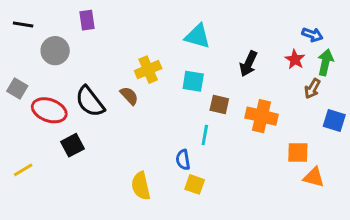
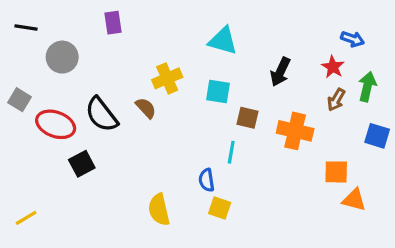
purple rectangle: (87, 20) -> (113, 23), moved
green arrow: (325, 62) -> (367, 87), moved
brown arrow: (312, 88) -> (336, 100), moved
yellow line: (23, 170) -> (26, 218), moved

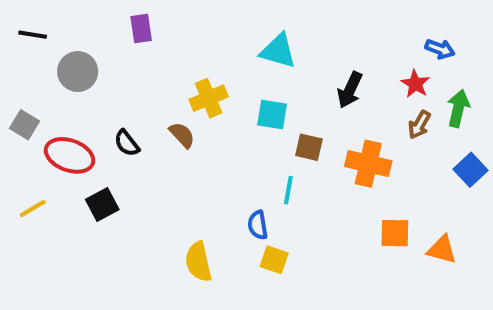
black semicircle: (102, 114) -> (127, 143), size x0.6
blue square: (377, 136) -> (471, 170), turned 30
orange square: (336, 172) -> (395, 233), moved
yellow line: (26, 218) -> (33, 209), moved

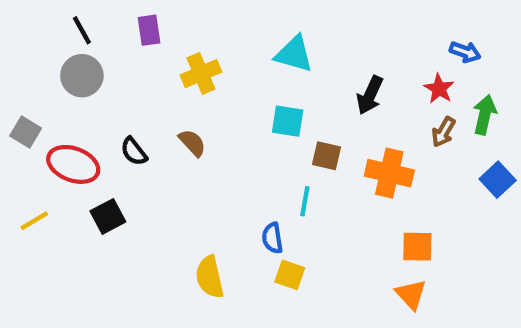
black line: (33, 35) -> (82, 30), moved, turned 52
yellow cross: (209, 98) -> (201, 74), moved
orange triangle: (442, 250) -> (411, 294), moved, turned 32

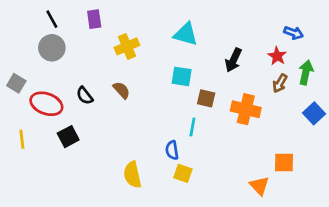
yellow line: (34, 221) -> (22, 139), turned -66
orange square: (417, 247) -> (284, 162), moved

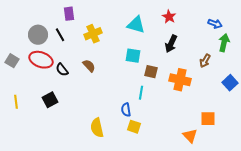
black line: (52, 19) -> (60, 35), moved
red star: (277, 56) -> (169, 17), moved
green arrow: (306, 72) -> (224, 43), moved
red ellipse: (46, 104) -> (41, 60), moved

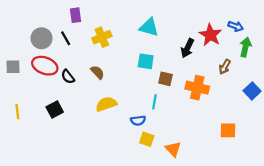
red star: (169, 17) -> (210, 35), moved, size x1.5
gray square: (12, 61) -> (13, 67), turned -32
blue semicircle: (126, 110) -> (138, 121), turned -88
yellow semicircle: (97, 128) -> (106, 104), moved, turned 84
orange triangle: (190, 136) -> (173, 149), moved

